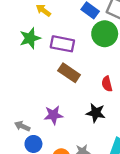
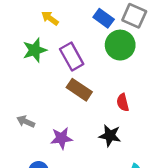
purple rectangle: (62, 44) -> (72, 57), turned 50
gray arrow: (22, 126) -> (26, 122), moved

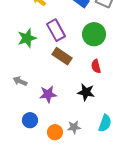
green circle: (120, 45) -> (94, 34), moved
green star: (35, 50) -> (27, 38), moved

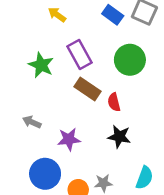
green star: (27, 38) -> (41, 65), turned -30
red semicircle: (96, 66) -> (114, 102), moved
blue circle: (30, 120) -> (45, 174), size x1.5

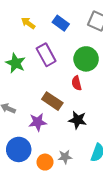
blue rectangle: (113, 15) -> (61, 23), moved
brown rectangle: (87, 89) -> (52, 101), moved
red semicircle: (114, 102) -> (77, 83), moved

